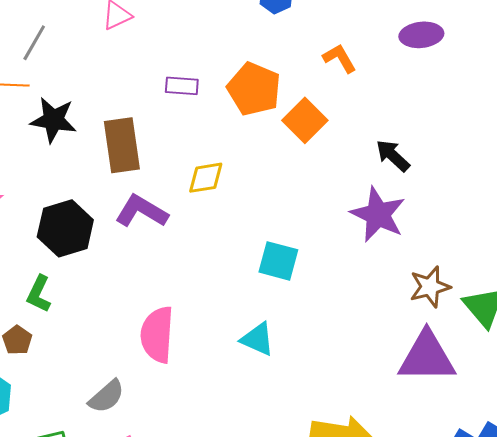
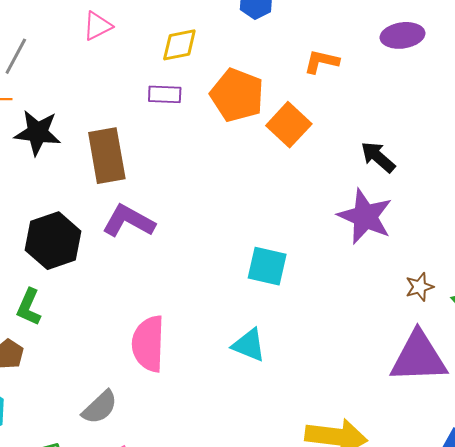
orange L-shape: (340, 58) -> (321, 62), turned -45
yellow diamond: (206, 178) -> (179, 45), moved
brown star: (430, 287) -> (419, 287), size x0.7

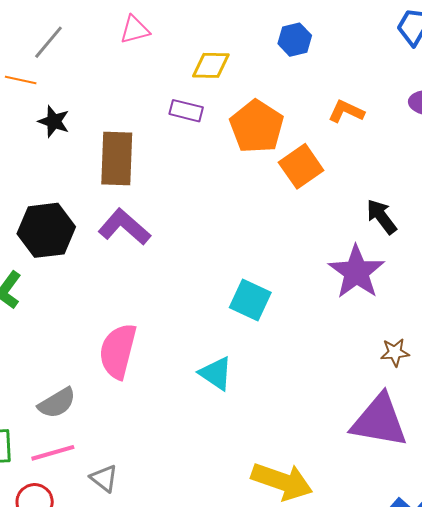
black star: (38, 133) -> (54, 121), size x0.7

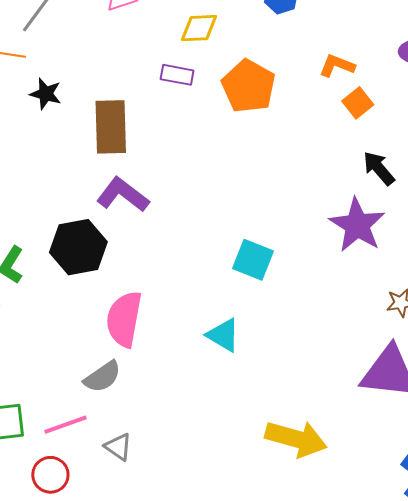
orange square: (301, 166) -> (358, 103), moved, size x0.7
black hexagon: (46, 230) -> (78, 247), moved
gray semicircle: (57, 403) -> (103, 377), moved

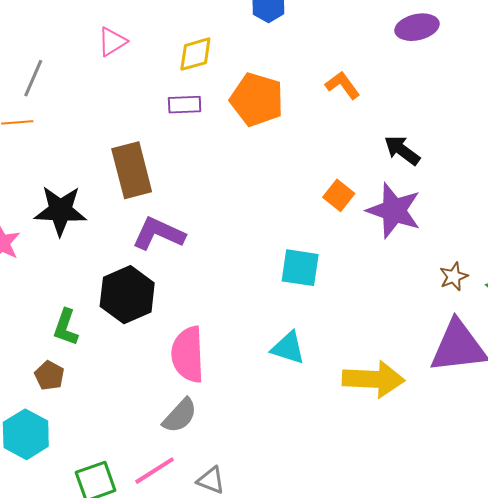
orange L-shape: (337, 66) -> (343, 85), moved, turned 45
black star: (46, 94) -> (60, 211), moved, size x1.6
orange square: (358, 103) -> (339, 195), moved
yellow arrow: (296, 439) -> (374, 379), moved

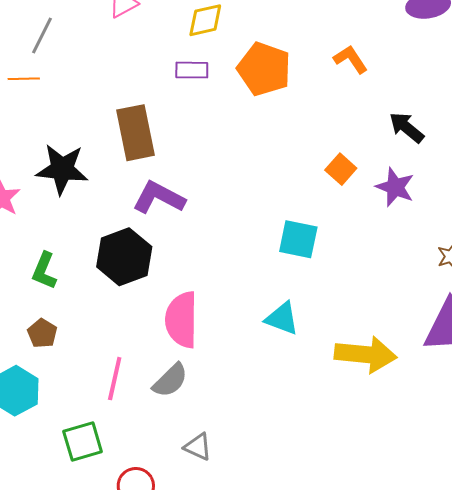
purple star: (394, 210) -> (395, 187), size x0.7
green L-shape: (66, 327) -> (44, 271), moved
pink line: (155, 471) -> (115, 379), moved, turned -48

